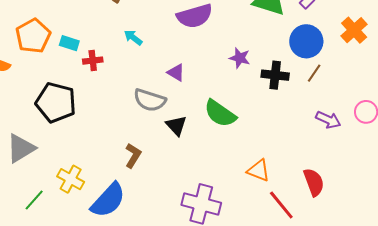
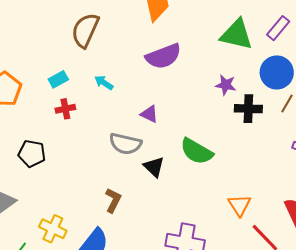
cyan rectangle: (69, 43) -> (58, 79), moved, turned -42
purple star: (240, 58) -> (226, 85), moved
black pentagon: (56, 102) -> (32, 154), size x0.7
orange triangle: (258, 171) -> (239, 205), turned 40

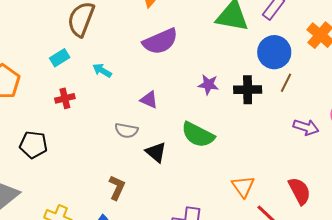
cyan rectangle: (58, 79) -> (60, 58), moved
purple star: (226, 85) -> (208, 85), moved
gray semicircle: (125, 144) -> (126, 130), size x0.7

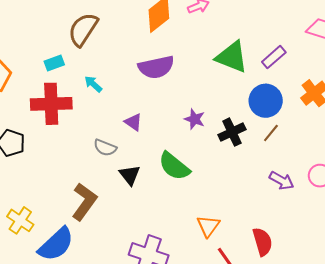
black cross: (248, 90) -> (232, 132), turned -36
red cross: (65, 98) -> (51, 104), size x2.0
brown L-shape: (117, 188) -> (84, 202), size x1.5

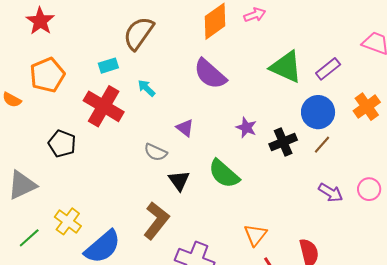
purple semicircle: (156, 67) -> (210, 74), turned 51
red cross: (51, 104) -> (104, 106), turned 30
brown L-shape: (84, 202) -> (156, 221), moved

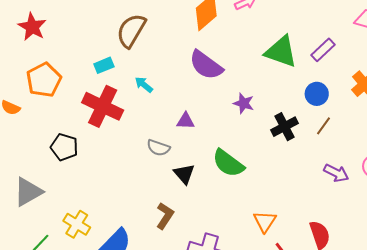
blue circle: (318, 112) -> (317, 94), size x0.7
purple triangle: (185, 128) -> (186, 121), turned -30
purple star: (246, 128) -> (244, 103), moved
brown L-shape: (156, 221) -> (165, 216), size x0.7

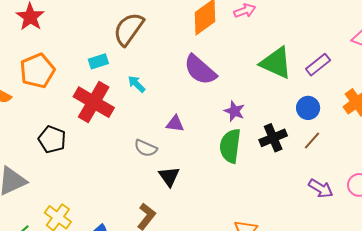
green semicircle: (228, 163) -> (230, 146), moved, turned 56

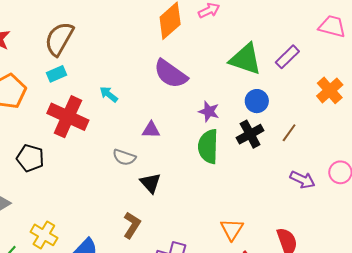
brown semicircle: (129, 29) -> (59, 39), moved
cyan rectangle: (98, 61) -> (57, 74), moved
blue circle: (308, 108) -> (257, 101), moved

